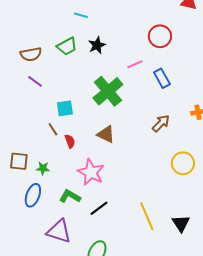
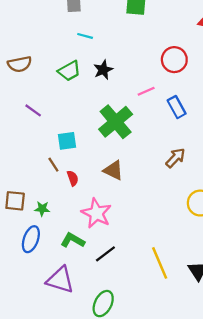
brown semicircle: (31, 54) -> (20, 64), moved

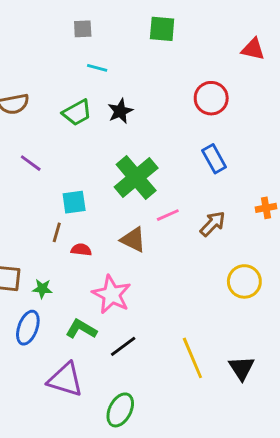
pink line: (146, 91) -> (168, 215), moved
brown line: (53, 165) -> (57, 232), turned 49
red semicircle: (73, 178) -> (81, 250), turned -63

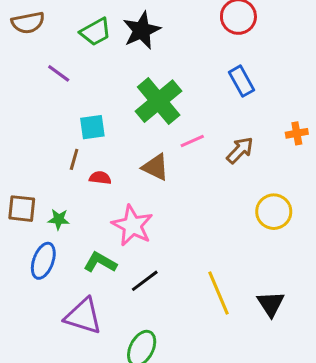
black star: (120, 111) -> (142, 30), size x1.4
purple line: (31, 163) -> (59, 73), moved

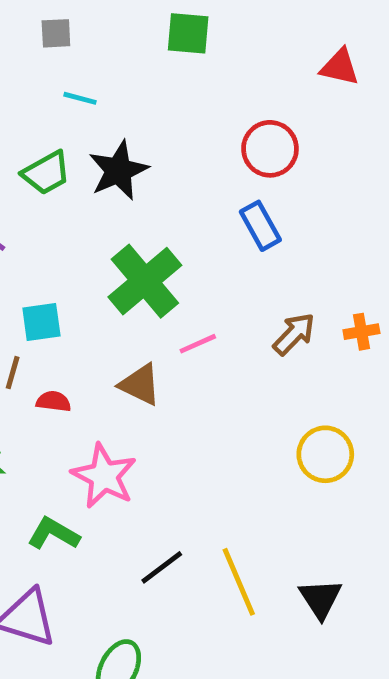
blue rectangle: (241, 81) -> (260, 226), moved
brown arrow: (240, 150) -> (294, 334), moved
black line: (145, 281) -> (162, 567), moved

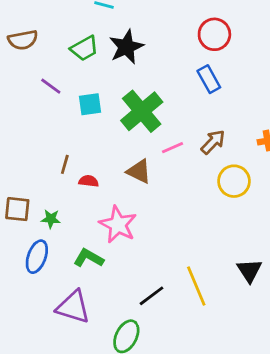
cyan square: (41, 322) -> (90, 104), moved
brown arrow: (294, 334) -> (213, 142), moved
yellow circle: (325, 454) -> (234, 181), moved
black line: (162, 567) -> (151, 296), moved
black triangle: (321, 599) -> (249, 271), moved

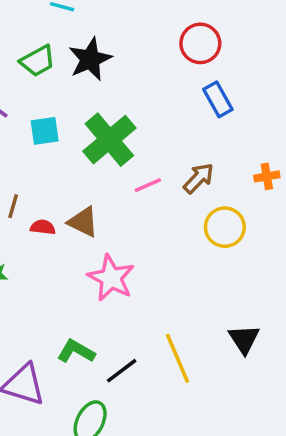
blue rectangle: (209, 79) -> (218, 99), moved
brown triangle: (139, 171) -> (83, 222), moved
pink star: (118, 224) -> (111, 278), moved
green L-shape: (89, 258) -> (76, 351), moved

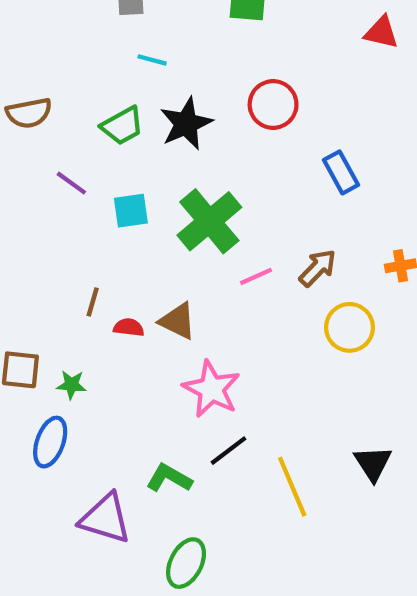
red circle: (200, 43) -> (273, 104), moved
black line: (122, 371) -> (228, 451), moved

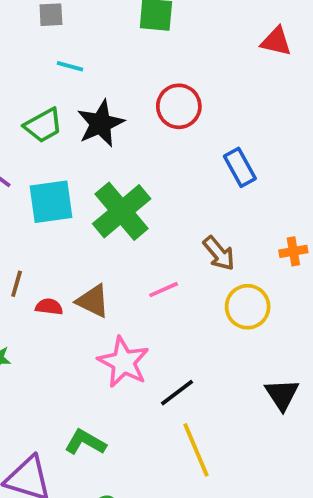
cyan square: (131, 211) -> (51, 202), size x1.4
brown arrow: (318, 268) -> (219, 253), turned 96
pink line: (256, 276) -> (164, 290), moved
black line: (228, 451) -> (177, 393), moved
black triangle: (373, 463) -> (282, 395), moved

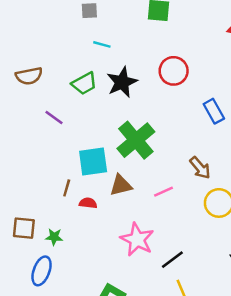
cyan square: (51, 202) -> (93, 161), moved
brown triangle: (93, 301) -> (121, 185), moved, turned -40

